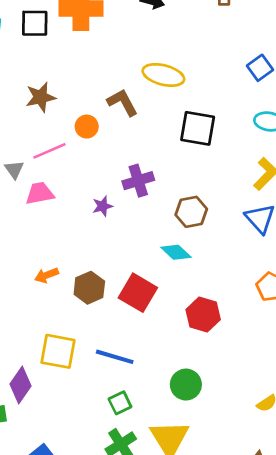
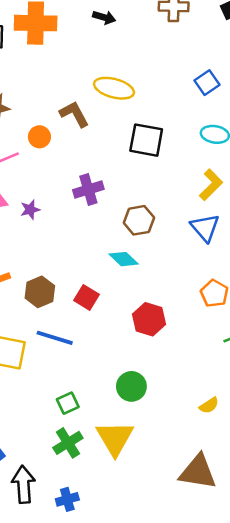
purple star: (103, 206) -> (30, 210), moved
red square: (138, 293) -> (87, 297), size x0.7
blue line: (115, 357) -> (55, 338), moved

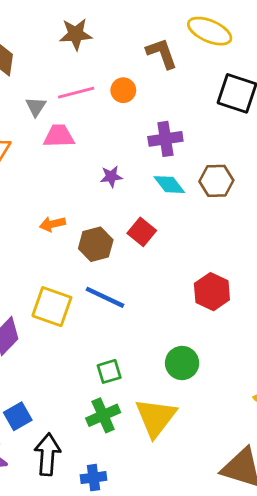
orange circle: (39, 137) -> (123, 90), moved
purple star: (30, 210) -> (111, 177), moved
cyan diamond: (124, 259) -> (169, 185), moved
red square: (87, 297) -> (142, 232), moved

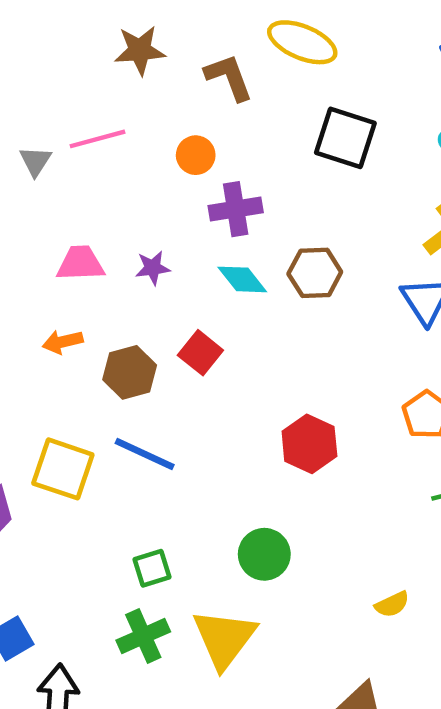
brown star: (76, 34) -> (140, 50), moved
orange circle: (123, 90) -> (196, 155), moved
pink trapezoid: (59, 136) -> (80, 263), moved

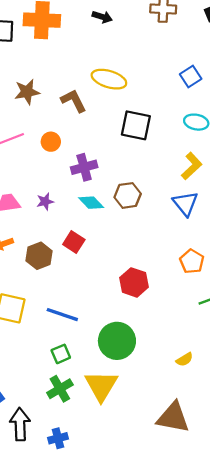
orange circle: (196, 155) -> (51, 142), moved
blue line: (145, 454) -> (62, 315), moved
green circle: (264, 554) -> (117, 341), size x1.4

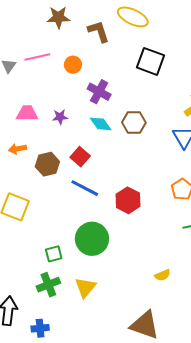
purple cross: (84, 167) -> (99, 92), turned 35
blue line: (62, 315) -> (85, 188), moved
green circle: (117, 341) -> (92, 239), moved
yellow triangle: (101, 386) -> (85, 287), size x0.7

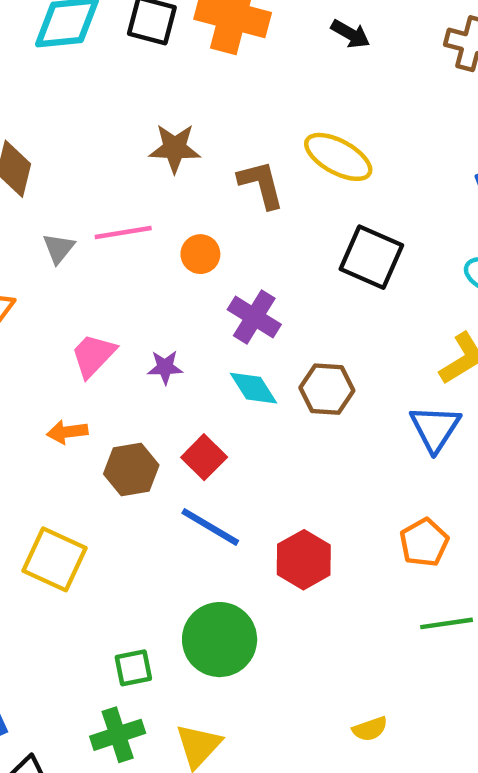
pink trapezoid: (27, 113) -> (93, 355), turned -50

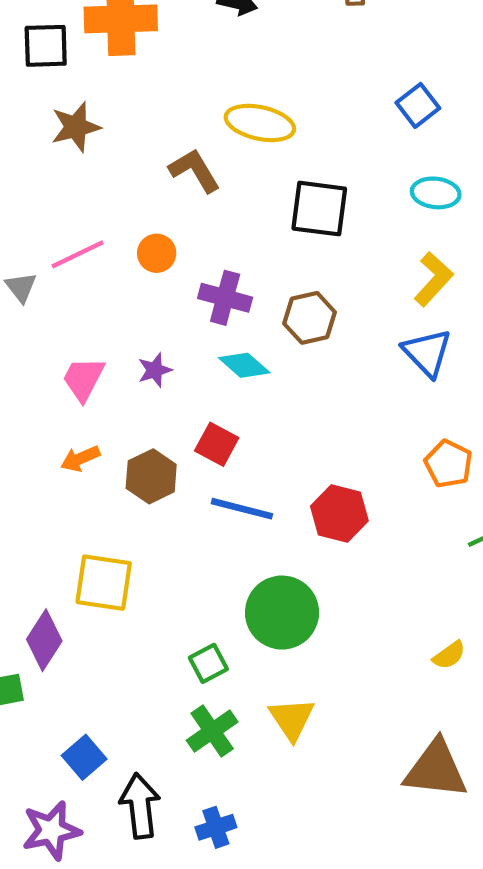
brown star: (175, 148) -> (76, 127), moved
brown hexagon: (327, 389) -> (310, 318), moved

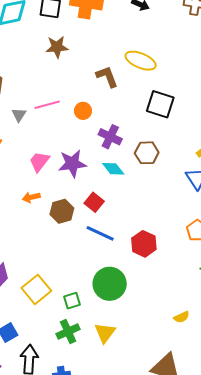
purple star: (155, 370) -> (72, 164), size x1.8
yellow square: (104, 583) -> (36, 289), moved, turned 32

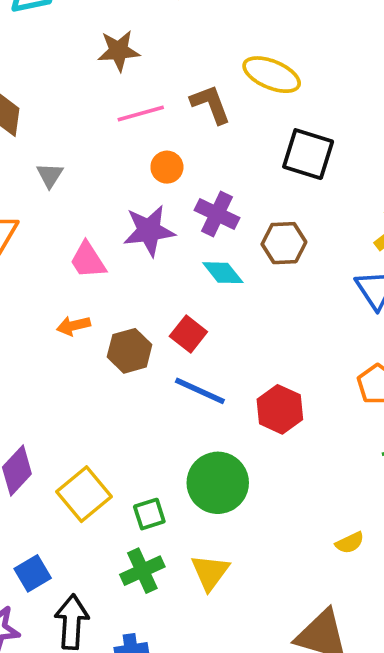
pink line: (47, 105) -> (141, 113), moved
pink trapezoid: (39, 161) -> (88, 260), turned -70
purple star: (72, 164) -> (149, 231), moved

